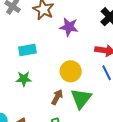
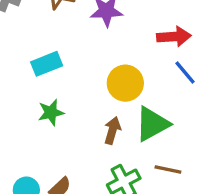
green triangle: (81, 98) -> (152, 124), turned 35

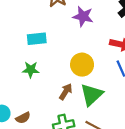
green triangle: (152, 124) -> (92, 95), turned -30

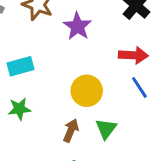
purple star: (83, 16) -> (77, 26), turned 30
green triangle: (92, 95) -> (106, 129), size x0.7

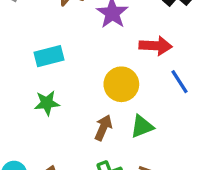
red arrow: (133, 55) -> (156, 46), moved
green triangle: (106, 129) -> (142, 126), turned 30

